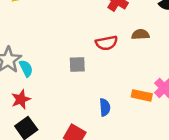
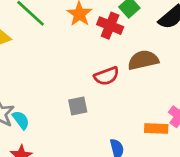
brown semicircle: (140, 34) -> (143, 60), size x1.5

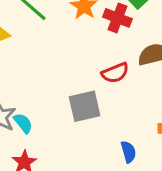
gray square: (78, 106) -> (85, 106), size x1.5

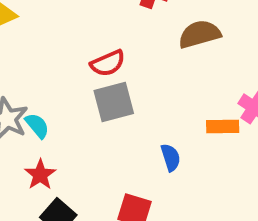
red semicircle: (115, 73) -> (108, 63), moved

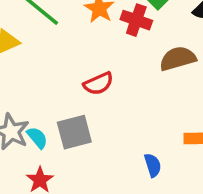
gray square: (114, 102) -> (74, 132), moved

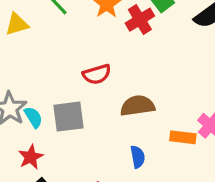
red cross: (136, 20) -> (140, 20), turned 32
brown semicircle: (178, 58) -> (137, 106), moved

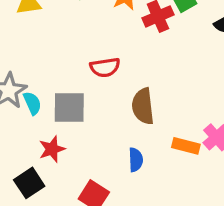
brown semicircle: (137, 106) -> (143, 106), turned -96
red star: (31, 157) -> (52, 149), moved

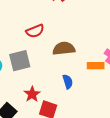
brown semicircle: (143, 106) -> (64, 48), turned 105
red star: (52, 149) -> (32, 94), moved

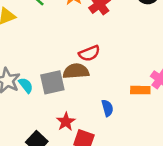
red semicircle: (35, 31) -> (89, 53), moved
brown semicircle: (64, 48) -> (76, 71), moved

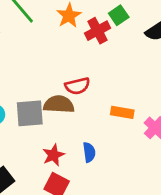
orange rectangle: (140, 90) -> (122, 112), moved
red star: (66, 122) -> (53, 155), moved

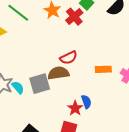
red star: (53, 155) -> (75, 108), moved

